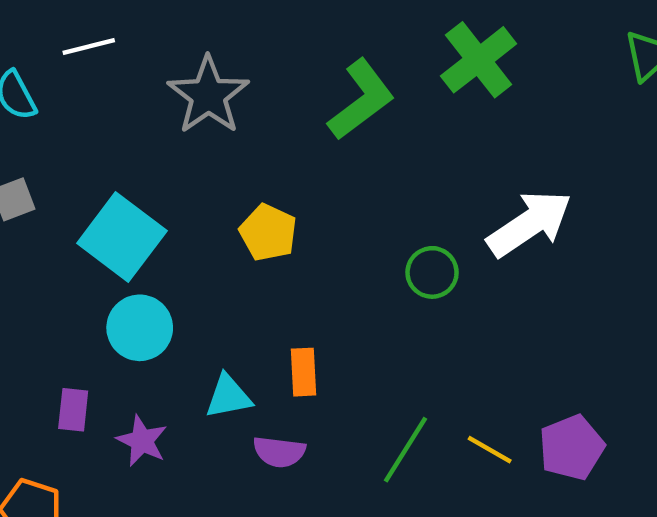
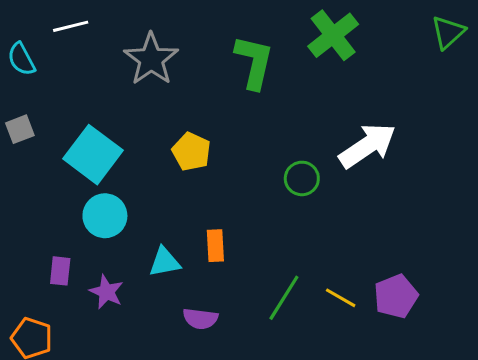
green L-shape: (361, 100) -> (254, 62), turned -40
purple semicircle: (279, 452) -> (200, 319), moved

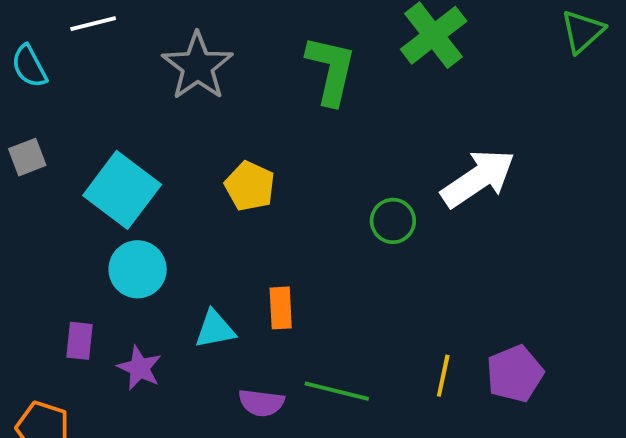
green line: (284, 298) -> (337, 391), moved, turned 72
yellow line: (341, 298) -> (443, 376), turned 72

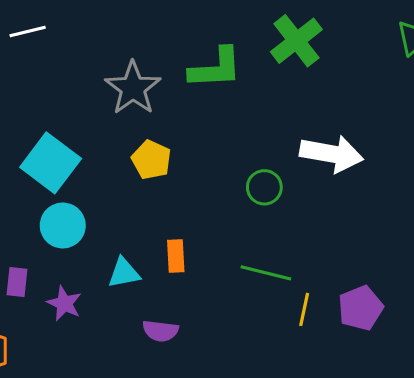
gray star: (198, 66) -> (133, 88), moved
green L-shape: (331, 70) -> (215, 68), turned 74
white arrow: (478, 178) -> (332, 154), turned 44
green line: (337, 391) -> (266, 273), moved

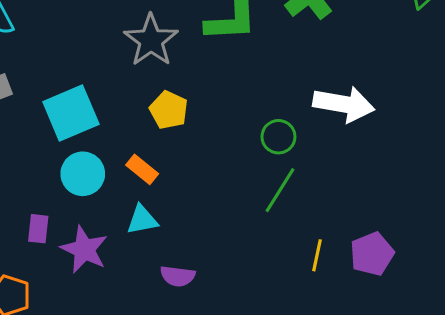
cyan square: (51, 163) -> (71, 113), turned 30
orange rectangle: (176, 256) -> (142, 169), moved, turned -48
green line: (266, 273) -> (280, 190), moved, turned -72
purple star: (64, 303) -> (84, 249), size x1.4

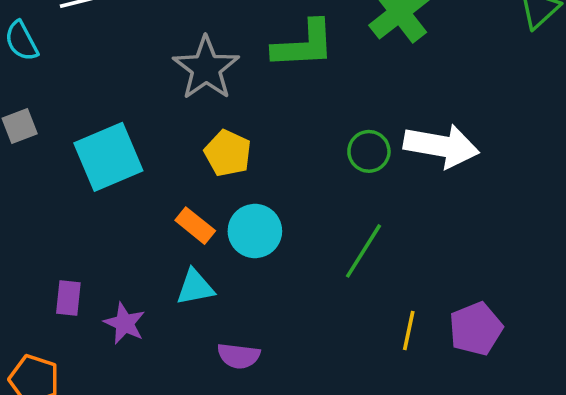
green circle: (278, 137) -> (369, 151), moved
cyan circle: (83, 174) -> (255, 231), moved
purple star: (84, 249) -> (125, 323), size x0.7

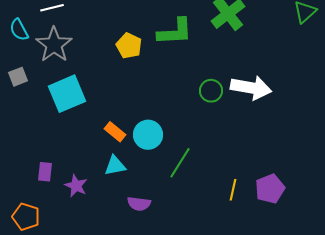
gray star: (206, 68) -> (54, 45), moved
yellow pentagon: (228, 153) -> (129, 46), moved
green line: (363, 251) -> (180, 163), moved

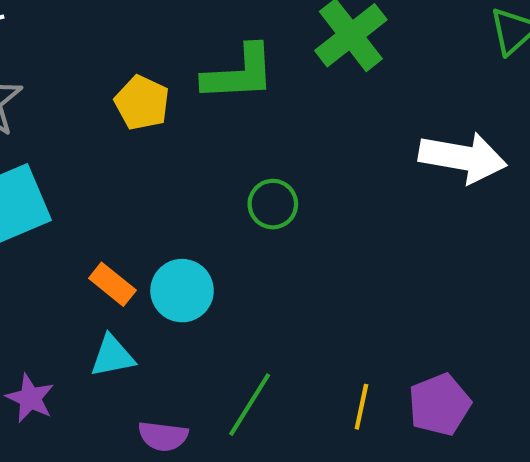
white arrow: (251, 88) -> (463, 158), moved
green circle: (211, 91) -> (273, 204), moved
green line: (180, 163) -> (250, 405), moved

